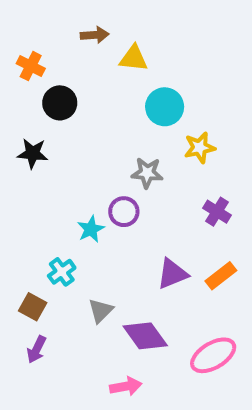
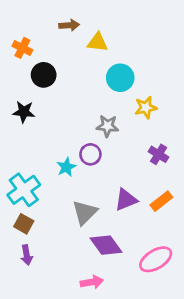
cyan cross: (62, 272) -> (24, 190), moved, size x1.6
gray triangle: (101, 311) -> (85, 213), moved, size x1.4
purple arrow: (36, 349) -> (27, 255), turned -36

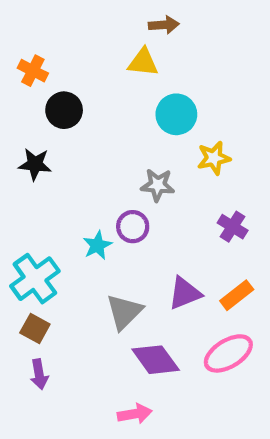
brown arrow: (69, 25) -> (164, 25), moved
pink ellipse: (156, 259) -> (228, 353), moved

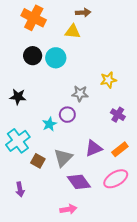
orange cross: (33, 71) -> (34, 18), moved, size x1.6
cyan circle: (176, 114) -> (56, 58), moved
black star: (35, 164) -> (18, 97), moved
brown square: (35, 329) -> (38, 161), moved

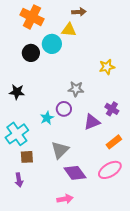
cyan circle: (56, 58) -> (52, 44), moved
yellow star: (108, 80) -> (107, 67), moved
purple triangle: (94, 148) -> (92, 122), moved
brown square: (38, 161) -> (27, 157), moved, turned -32

